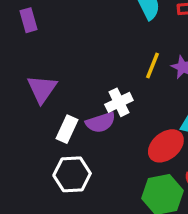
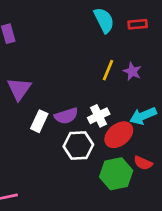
white cross: (119, 102) -> (99, 116), moved
white hexagon: (72, 174) -> (78, 145), moved

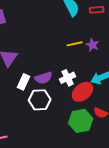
yellow line: (108, 70) -> (75, 44), turned 56
white hexagon: (78, 145) -> (40, 100), moved

